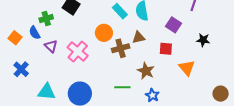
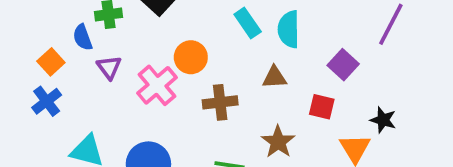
orange circle: (104, 33) -> (191, 57), moved
orange square: (15, 38) -> (51, 62), moved
black star: (203, 40) -> (383, 120), moved
brown cross: (121, 48) -> (220, 102), moved

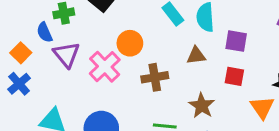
purple square: (343, 65) -> (236, 41), moved, turned -30
purple triangle: (109, 67) -> (66, 55), size x1.4

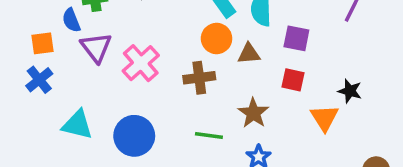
orange circle: (130, 43) -> (217, 38), moved
orange square: (21, 53) -> (43, 43), turned 36

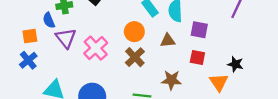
orange circle: (217, 38) -> (134, 32), moved
brown cross: (199, 78) -> (135, 57), turned -36
brown star: (253, 113) -> (171, 80), turned -30

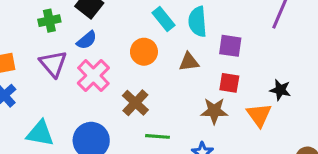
blue semicircle: (49, 20) -> (87, 40), moved, turned -105
brown cross: (135, 57) -> (135, 103), moved
brown star: (171, 80) -> (214, 111), moved

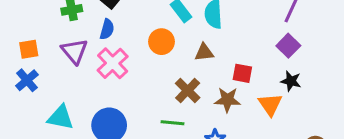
blue semicircle: (87, 40) -> (107, 29), turned -36
purple square: (230, 46) -> (288, 46), moved, turned 35
brown cross: (135, 103) -> (188, 91), moved

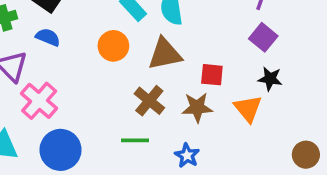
blue semicircle: (107, 29) -> (48, 37), turned -78
brown triangle: (204, 52) -> (165, 54), size x1.5
pink cross: (113, 63) -> (39, 101), moved

